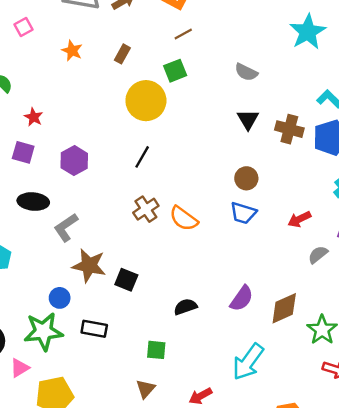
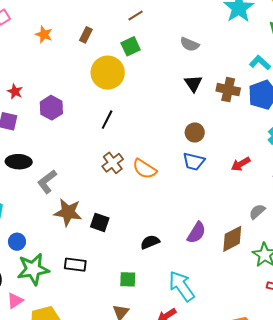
purple hexagon: (74, 161) -> (51, 108), moved
gray semicircle: (318, 255) -> (257, 212), moved
blue circle: (60, 298) -> (17, 242), moved
cyan arrow: (248, 362) -> (182, 286), moved, turned 112

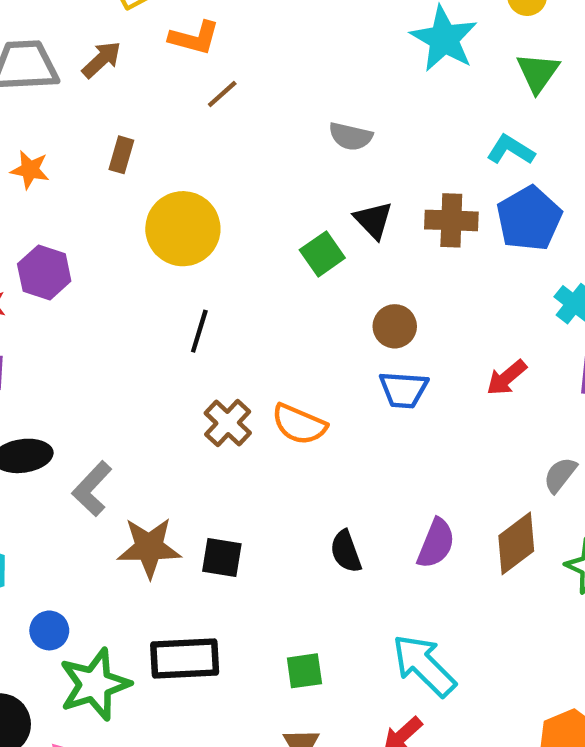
green square: (131, 46) -> (322, 254), moved
purple hexagon: (51, 108) -> (44, 272), moved
black semicircle: (150, 242) -> (346, 551), moved, turned -78
black rectangle: (75, 265) -> (185, 658), size x1.4

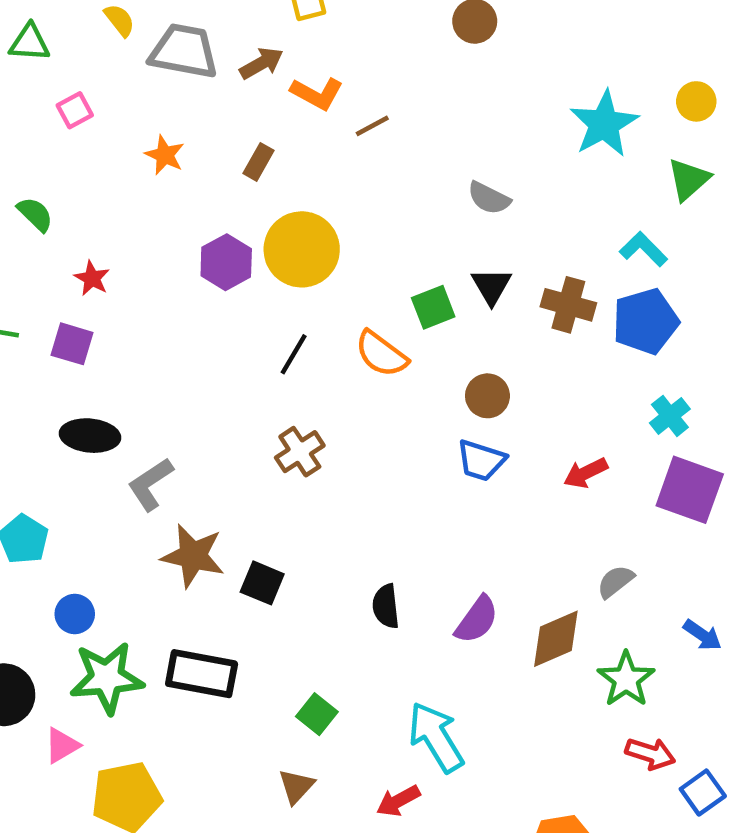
orange L-shape: (194, 38) -> (317, 93), moved
purple hexagon: (44, 272) -> (226, 262), moved
orange semicircle: (299, 424) -> (381, 354), moved
green square: (304, 671) -> (317, 714), turned 33

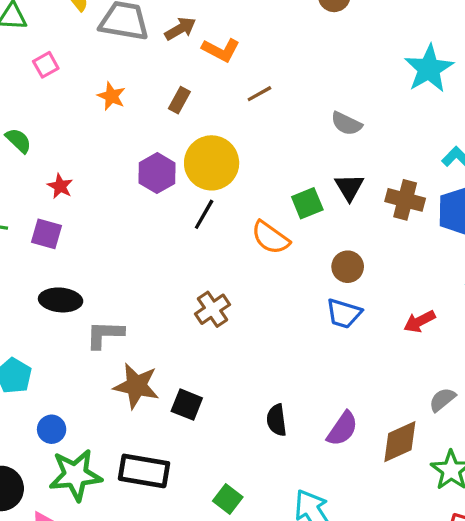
brown line: (372, 126) -> (259, 94), moved
black line: (294, 354) -> (204, 214), moved
gray L-shape: (150, 484) -> (105, 334), turned 36

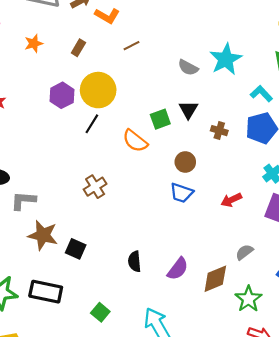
cyan star: (429, 69) -> (226, 59), moved
orange star: (111, 96) -> (34, 43), turned 30
brown cross: (405, 200) -> (219, 131), moved, size x0.7

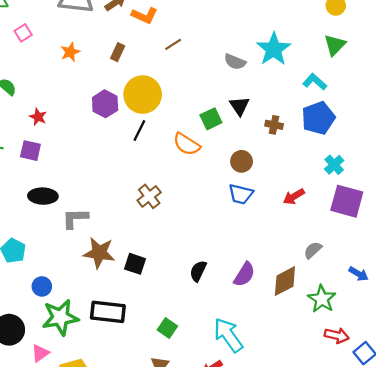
black semicircle: (134, 261) -> (198, 271), turned 36

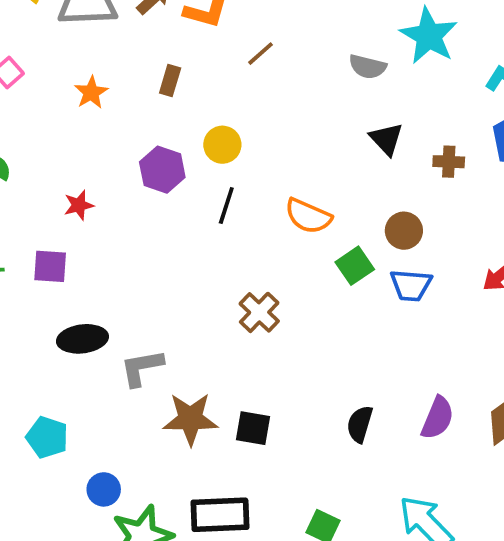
yellow circle: (143, 95) -> (222, 145), size x0.6
red star: (38, 117) -> (79, 205), moved, turned -30
green square: (211, 119) -> (355, 266), moved

